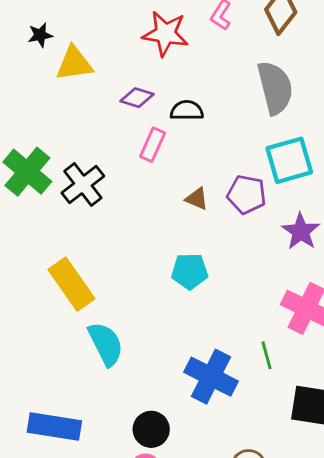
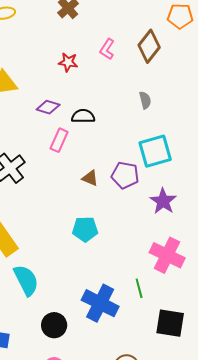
red star: (165, 34) -> (68, 62), size x0.6
gray semicircle: (275, 88) -> (145, 100), size x0.5
black circle: (151, 429) -> (54, 325), moved

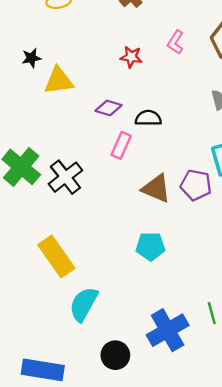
brown triangle: (90, 178) -> (156, 188), size x1.6
cyan semicircle: (26, 280) -> (84, 304), turned -124
blue cross: (100, 303) -> (168, 330), turned 33

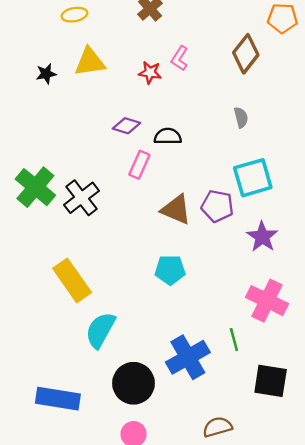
pink L-shape: (175, 42) -> (180, 58), moved
yellow triangle: (59, 81) -> (90, 62), moved
black circle: (115, 355) -> (134, 383), size x1.4

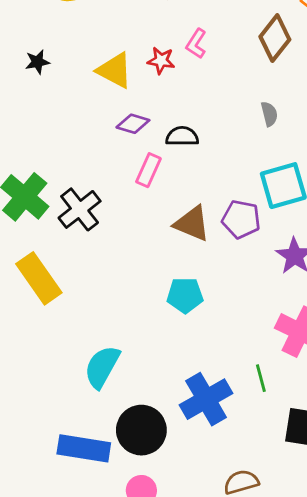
yellow triangle: (90, 62) -> (115, 70), moved, turned 36
yellow rectangle: (72, 280) -> (39, 278), moved
blue rectangle: (58, 399) -> (84, 448), moved

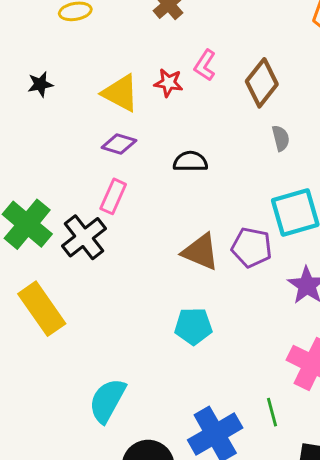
brown diamond: (275, 38) -> (262, 83), moved
purple diamond: (133, 124) -> (119, 144), moved
pink rectangle: (148, 170) -> (113, 196), moved

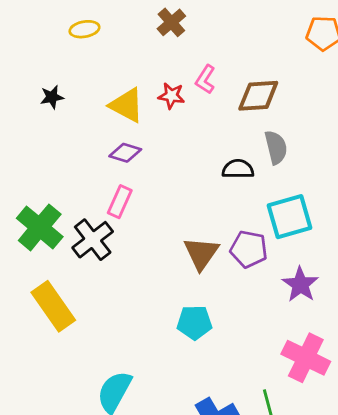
brown diamond: (262, 83) -> (258, 96), turned 48
gray semicircle: (281, 138) -> (276, 147), size x1.4
black semicircle: (190, 161) -> (238, 169), moved
brown triangle: (201, 252) -> (201, 253), turned 42

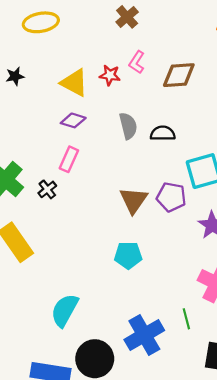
brown cross: (171, 22) -> (127, 17), moved
yellow ellipse: (84, 29) -> (41, 22), size x1.5
gray semicircle: (276, 147) -> (128, 126), moved
black cross: (93, 240) -> (47, 189), size x0.6

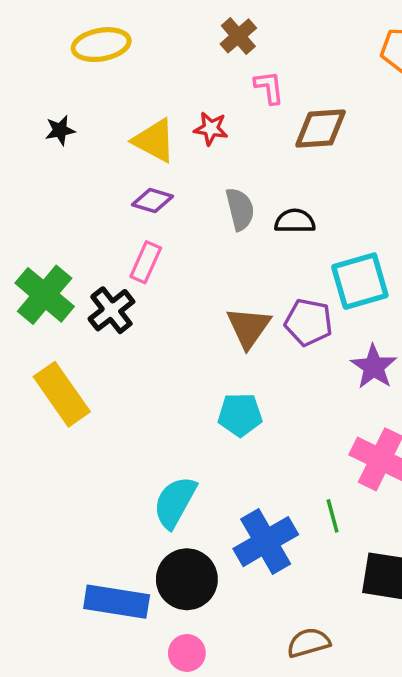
pink L-shape: (137, 62) -> (269, 87), moved, turned 140
black cross: (47, 189) -> (111, 310), size x1.5
cyan semicircle: (65, 310) -> (175, 502), moved

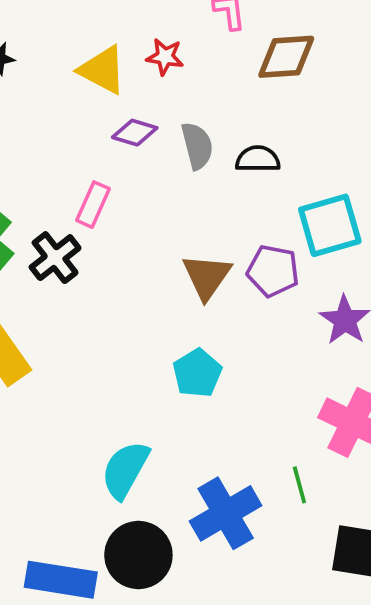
purple diamond: (153, 201) -> (135, 133), moved
cyan pentagon: (240, 415) -> (197, 373), turned -30

